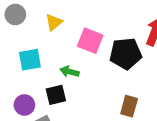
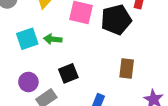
green arrow: (69, 72) -> (53, 39), moved
black square: (56, 95) -> (68, 73), moved

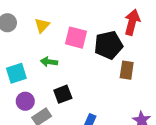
cyan square: (27, 39) -> (16, 73), moved
brown rectangle: (127, 68) -> (127, 70), moved

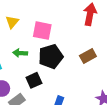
black pentagon: (109, 45) -> (51, 57), moved
brown rectangle: (127, 70) -> (88, 56), turned 56

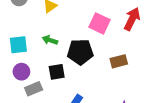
pink square: (42, 31) -> (100, 23), moved

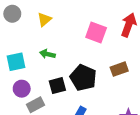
black pentagon: (80, 52) -> (83, 78), moved, turned 30

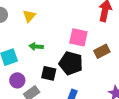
pink square: (96, 33) -> (78, 37), moved
black square: (57, 86) -> (49, 73), turned 35

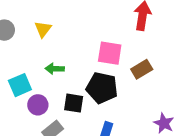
purple circle: (17, 80) -> (38, 105), moved

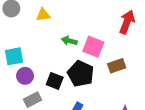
yellow triangle: (43, 29) -> (43, 15), turned 32
green arrow: (55, 69) -> (69, 41), moved

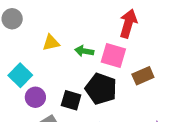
yellow triangle: (43, 15) -> (51, 43), moved
red arrow: (127, 22) -> (128, 23), moved
cyan square: (14, 56) -> (20, 75), turned -30

